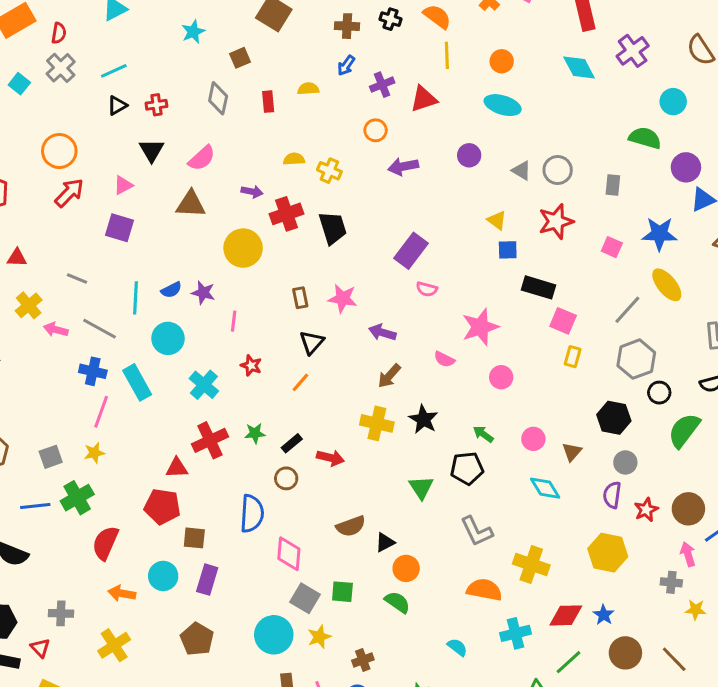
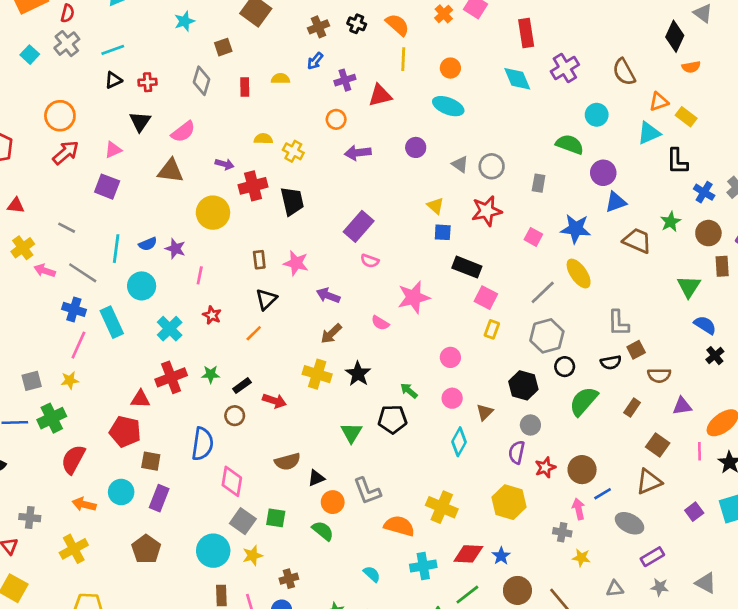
brown cross: (347, 26) -> (318, 27), turned -30
pink circle: (501, 377) -> (450, 357), moved
cyan diamond: (545, 488) -> (459, 442), turned 56
gray L-shape: (477, 531) -> (367, 491), moved

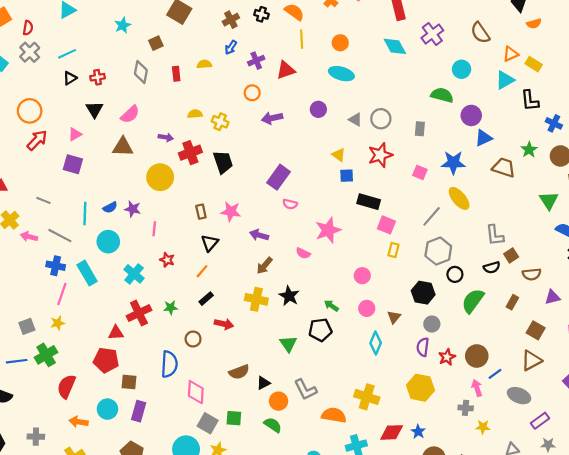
black rectangle: (242, 386) -> (206, 299), moved

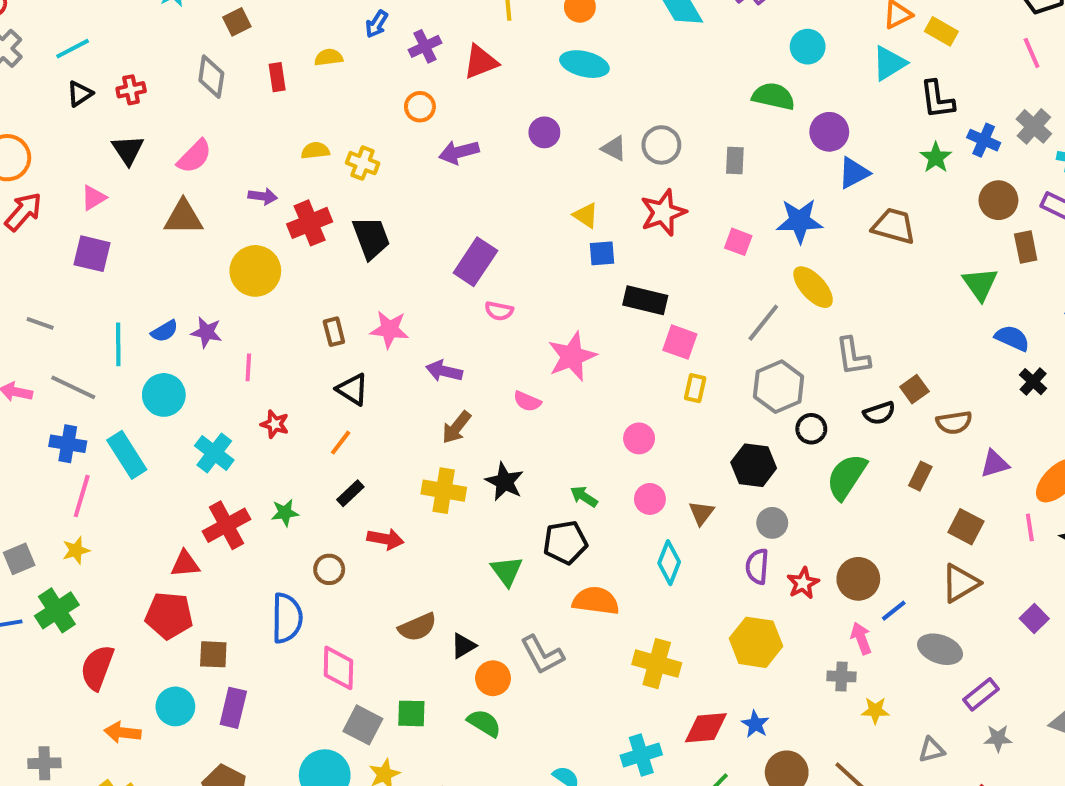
green star: (529, 150) -> (936, 158), moved
gray L-shape: (495, 235) -> (853, 356), moved
black triangle: (210, 243) -> (352, 389), turned -36
orange semicircle: (334, 415) -> (596, 601), moved

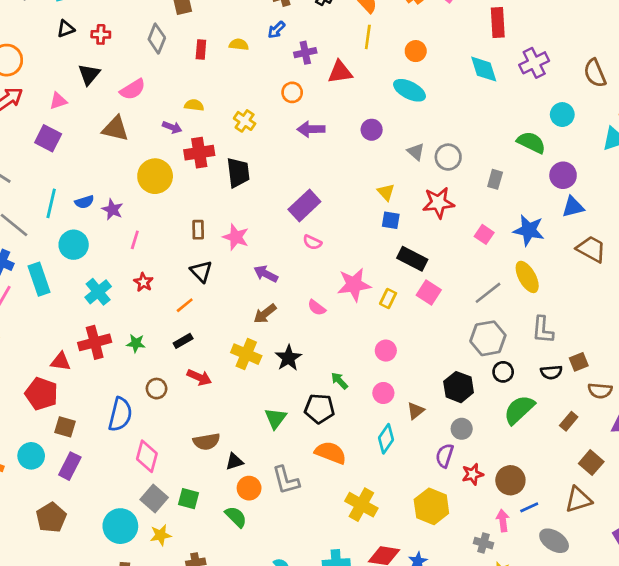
yellow semicircle: (315, 151) -> (194, 105), moved
yellow rectangle: (695, 388) -> (388, 298), moved

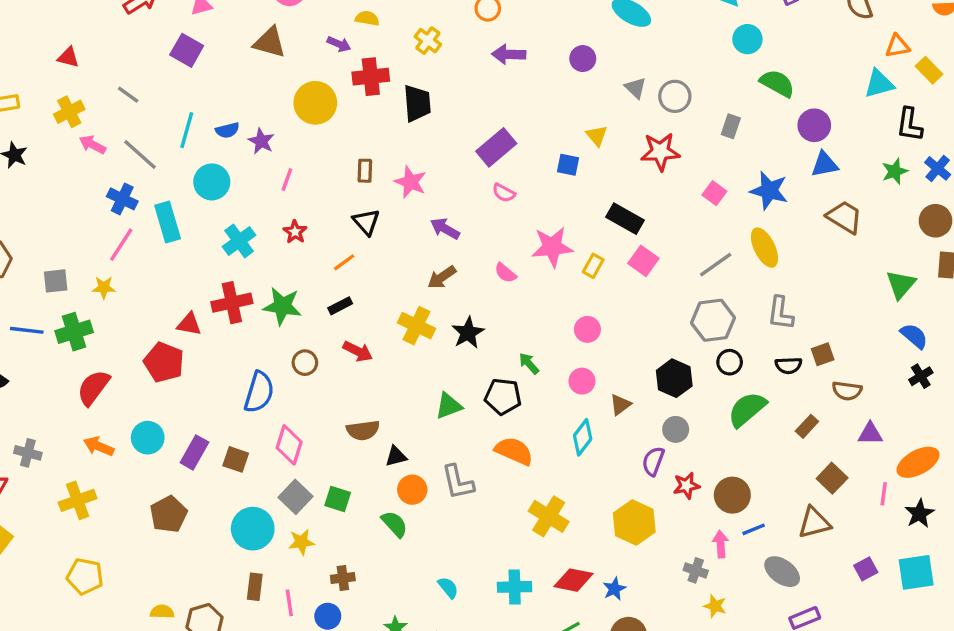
cyan circle: (562, 115) -> (747, 39), moved
blue square: (391, 220) -> (568, 165), moved
green star: (136, 343) -> (282, 306), size x1.6
green triangle: (276, 418) -> (449, 406), turned 30
brown square: (65, 427) -> (236, 459), moved

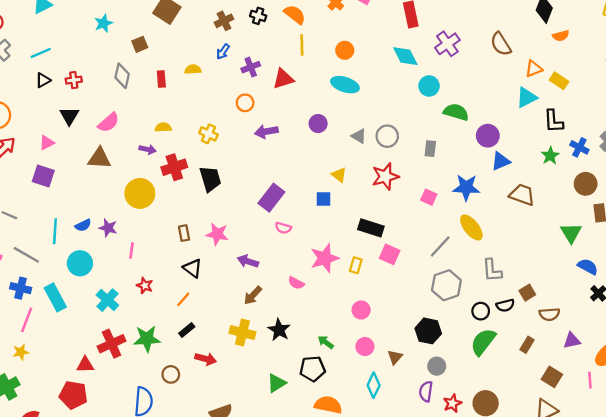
black circle: (730, 362) -> (481, 311), moved

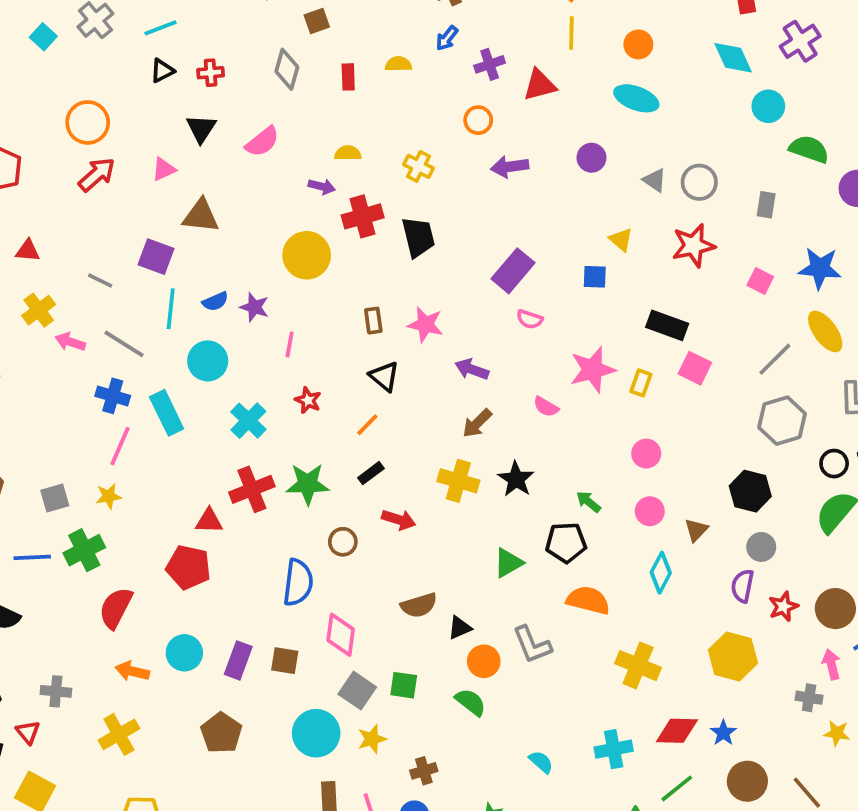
brown triangle: (99, 158) -> (201, 216), moved
purple square: (43, 176) -> (156, 257), moved

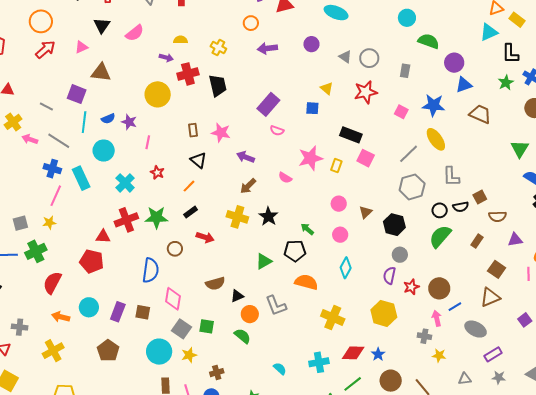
brown triangle: (696, 530) -> (366, 212), moved

